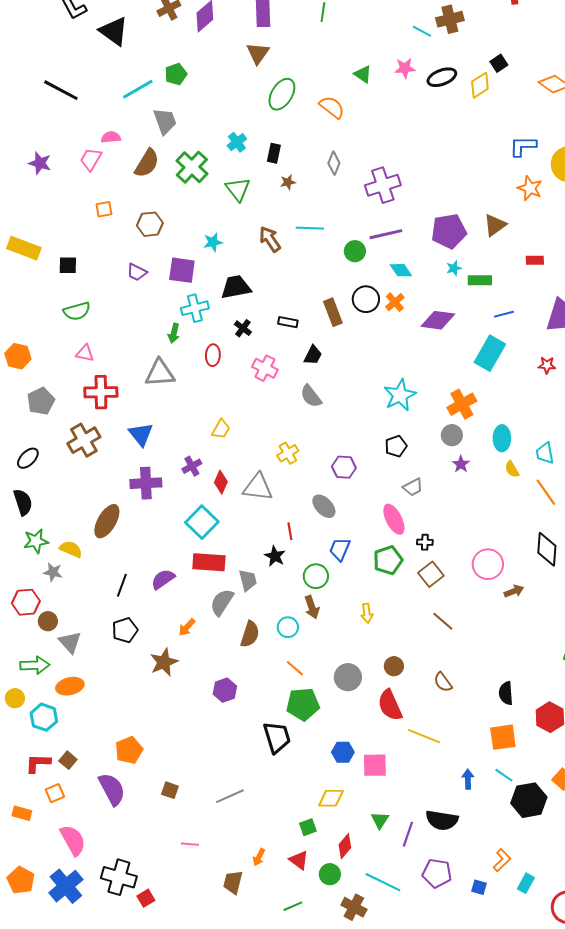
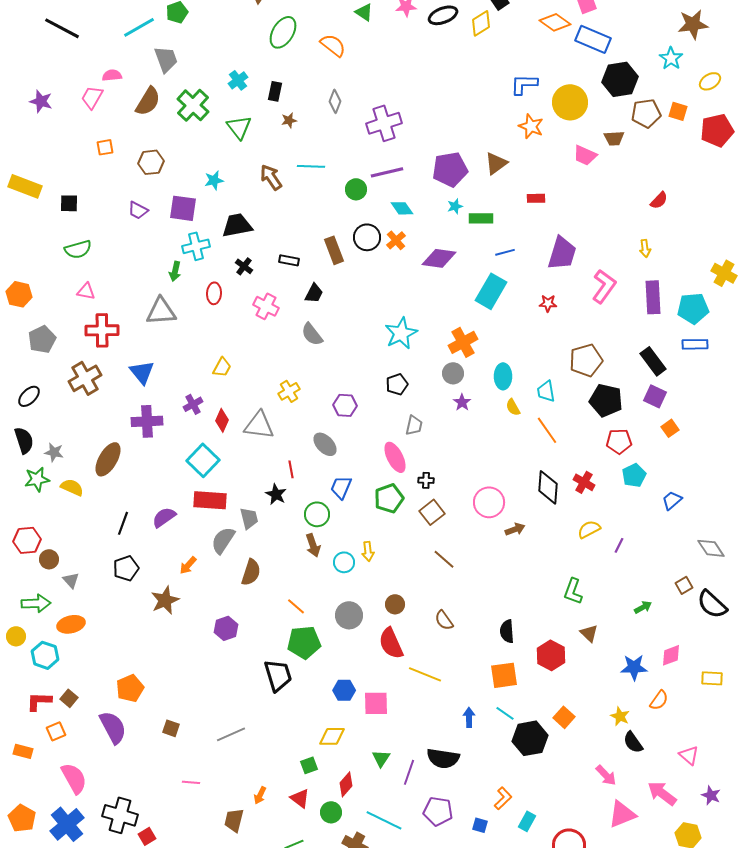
gray trapezoid: (413, 487) -> (414, 425), turned -50
gray star: (53, 572) -> (54, 452), moved
cyan circle: (288, 627) -> (344, 562), moved
gray triangle: (70, 642) -> (71, 580), size x0.7

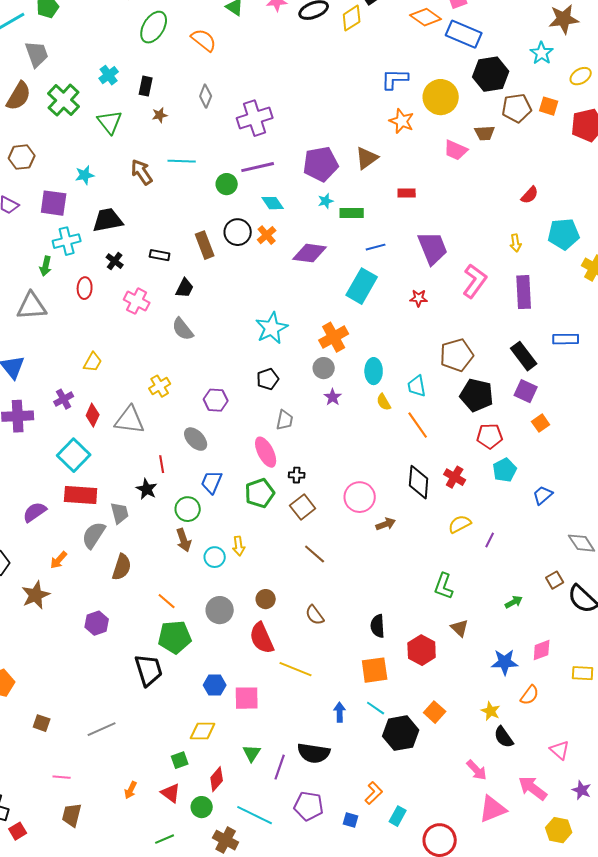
purple trapezoid: (562, 253) -> (433, 248), turned -39
cyan pentagon: (693, 308) -> (564, 234), moved
brown trapezoid: (234, 820) -> (72, 815), moved

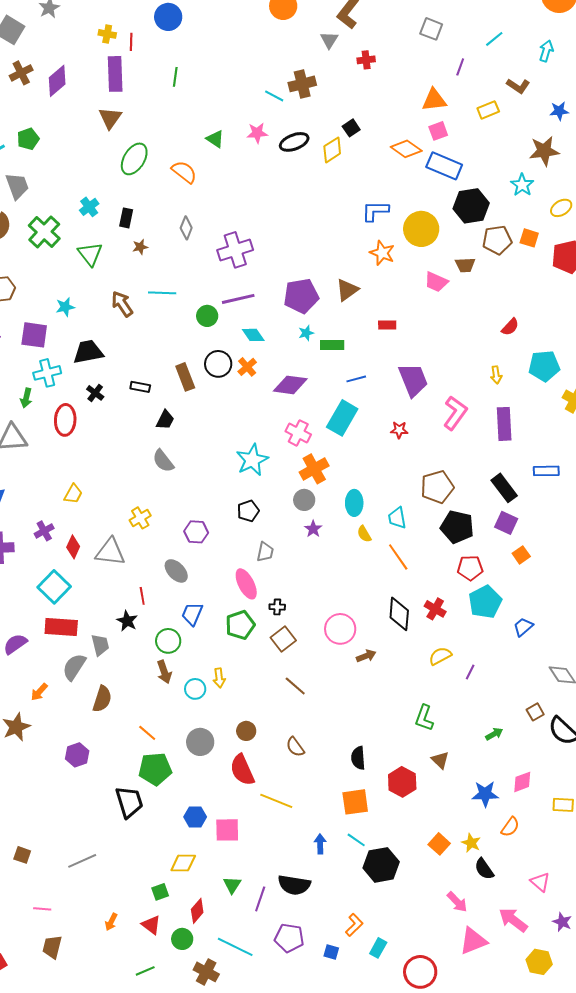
red ellipse: (85, 288) -> (65, 420), size x1.4
pink cross: (137, 301) -> (298, 433), moved
cyan pentagon: (505, 470) -> (485, 602), size x1.4
orange square: (435, 712) -> (439, 844), moved

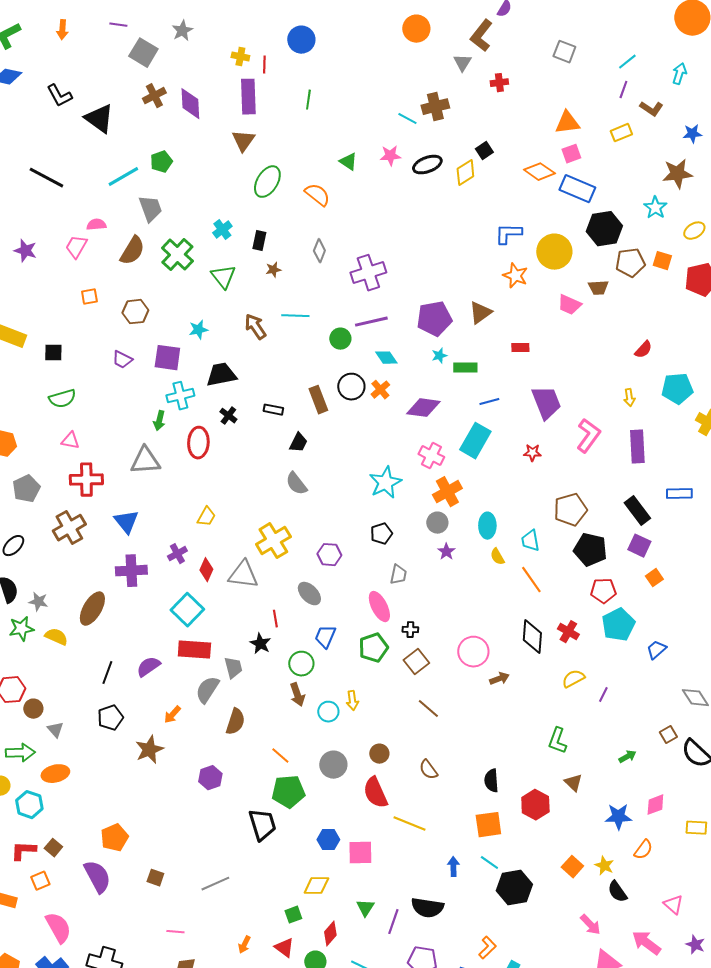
purple line: (460, 67) -> (623, 90), moved
purple diamond: (57, 81) -> (190, 104), turned -52
yellow cross: (140, 518) -> (273, 541), size x1.6

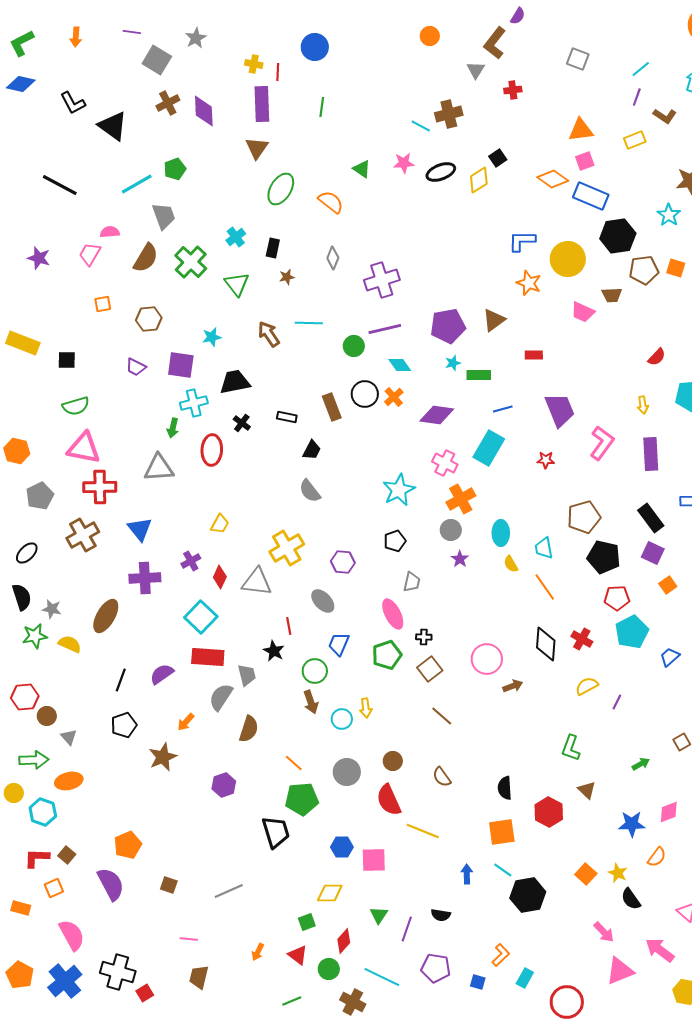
orange circle: (416, 29) -> (430, 36), size x0.7
pink triangle: (70, 441) -> (84, 448), size x1.8
black semicircle: (427, 908) -> (441, 915), size x0.6

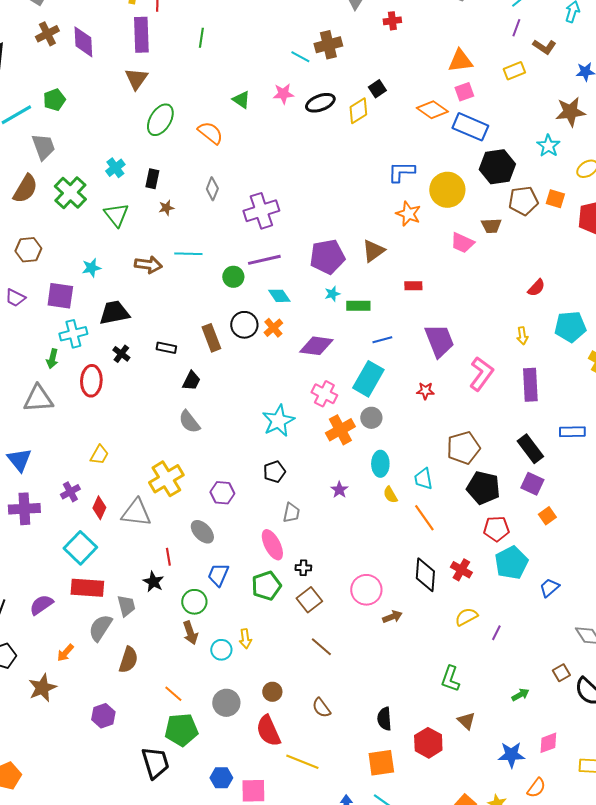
brown arrow: (269, 334) -> (148, 265), turned 132
gray circle: (451, 530) -> (371, 418), moved

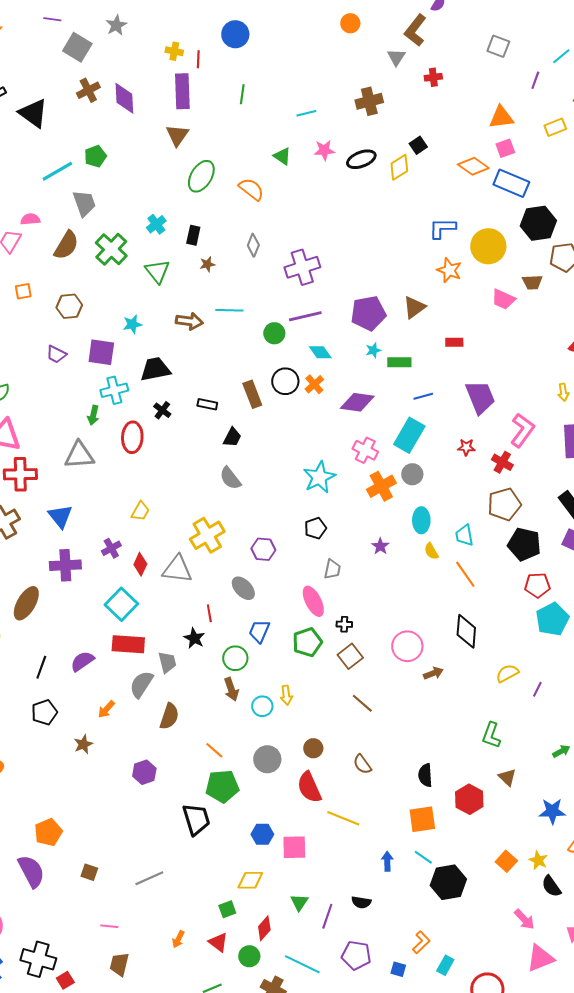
purple line: (516, 28) -> (535, 80), moved
cyan line: (300, 57) -> (306, 113), moved, turned -42
red cross: (461, 570) -> (502, 462), moved
brown star: (42, 688) -> (83, 744), size x0.7

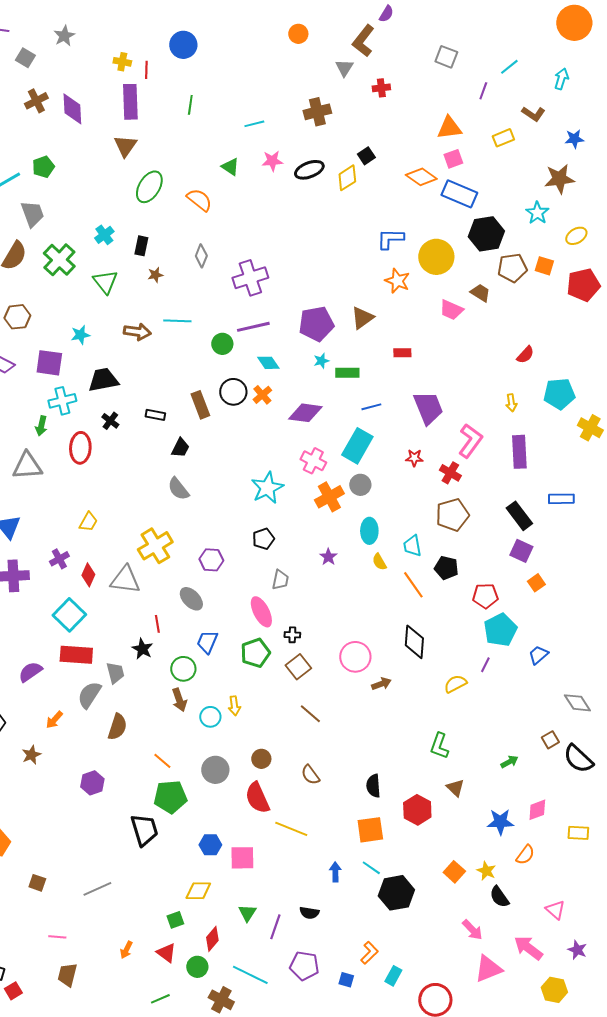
gray square: (77, 47) -> (25, 58), size x0.7
brown trapezoid: (532, 282) -> (480, 293), turned -145
black pentagon: (524, 544) -> (446, 568), moved, size x0.7
purple line: (537, 689) -> (485, 665), moved

